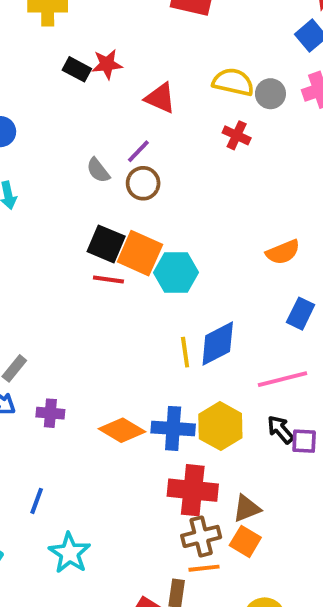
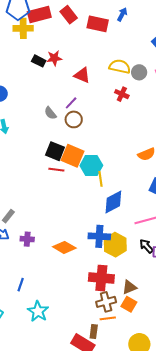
yellow line: (185, 352) -> (101, 179), moved
blue cross: (173, 428) -> (99, 236), moved

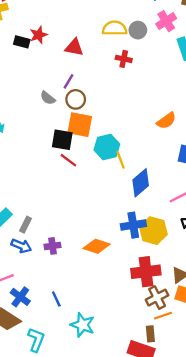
orange square: (73, 156) -> (80, 125), moved
red line: (56, 170) -> (68, 160), turned 42
blue line: (21, 285) -> (56, 299), turned -32

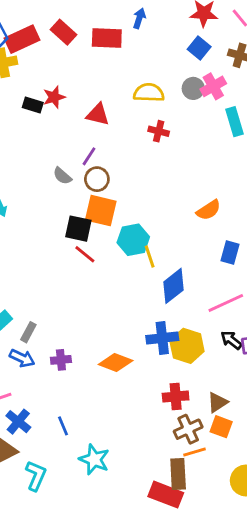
gray circle: (138, 30) -> (193, 88), moved
red cross: (146, 272) -> (176, 397), size x0.7
brown rectangle: (150, 334) -> (178, 474), size x1.5

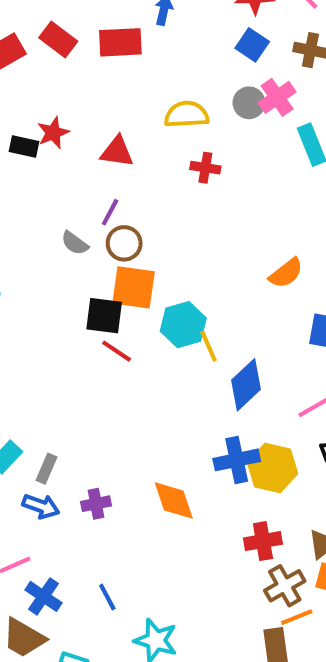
orange diamond: (116, 362) -> (174, 500), turned 56

